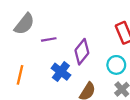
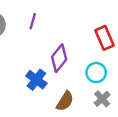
purple line: (49, 39) -> (33, 21), moved, turned -64

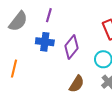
blue cross: (36, 80) -> (45, 42), moved, turned -30

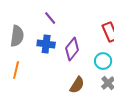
purple line: (49, 15) -> (50, 18), turned -56
gray semicircle: (18, 21) -> (17, 36), moved, turned -30

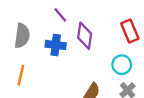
purple diamond: (72, 49) -> (85, 36), moved, turned -30

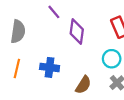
blue cross: (56, 45) -> (50, 67), moved

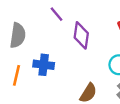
blue cross: (50, 67) -> (44, 65), moved

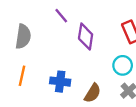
blue cross: (44, 65) -> (60, 82), moved

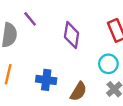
purple line: (61, 16) -> (30, 19), moved

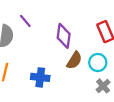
brown semicircle: (78, 91) -> (74, 60), moved

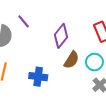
purple diamond: (64, 36) -> (61, 36), turned 30

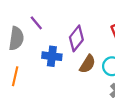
blue cross: (38, 77) -> (52, 56), moved

